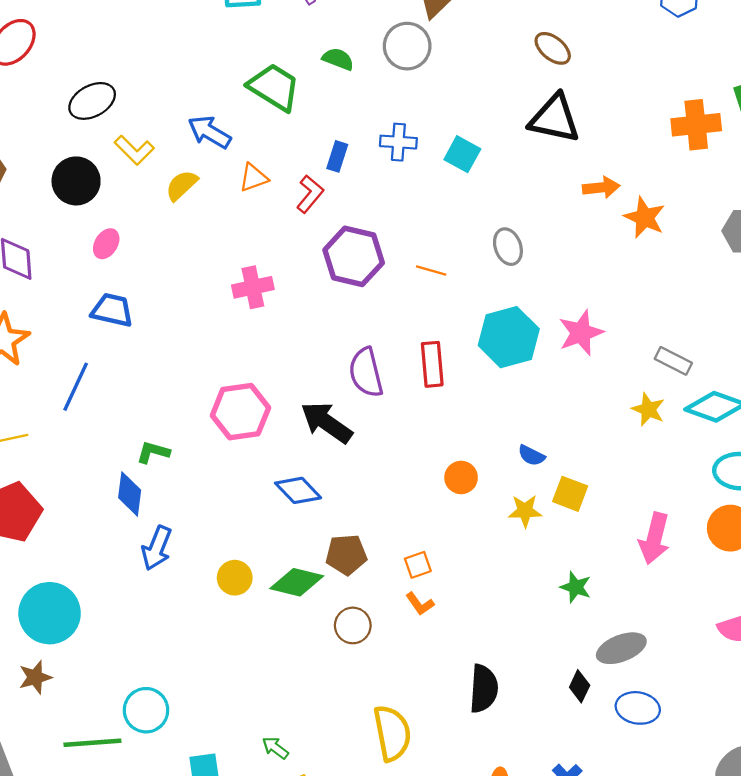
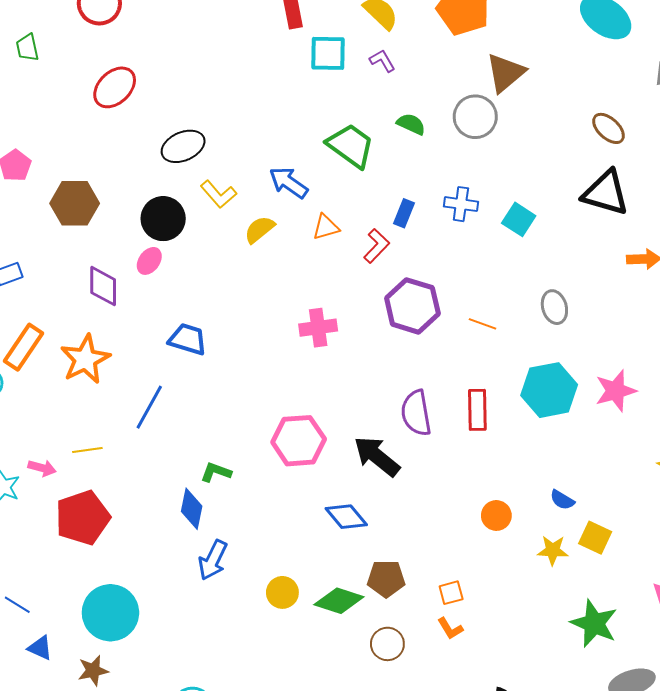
pink ellipse: (106, 244) -> (149, 261), moved
green star: (576, 587) -> (594, 623), size x1.6

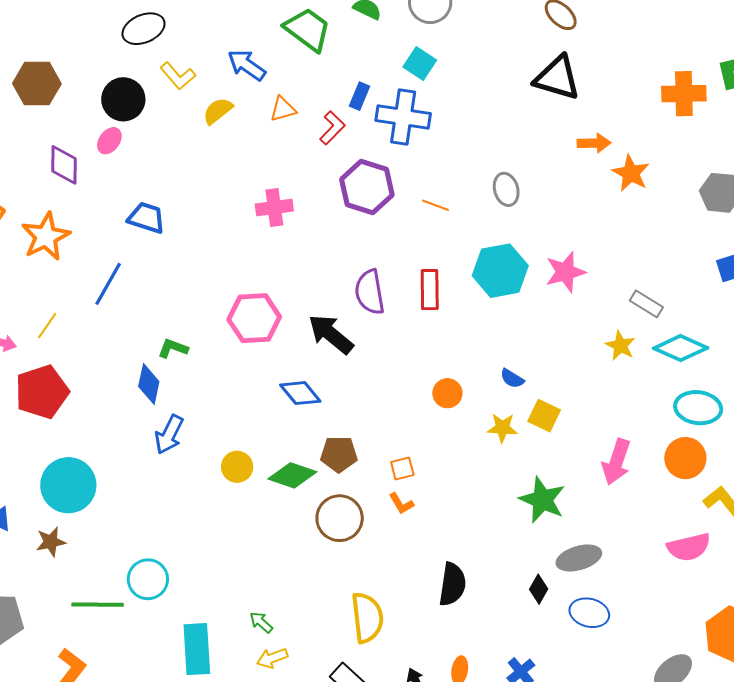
blue cross: (461, 204) -> (403, 117), moved, size x1.6
cyan square: (519, 219) -> (420, 64), moved
yellow line: (87, 450) -> (47, 326), turned -48
brown circle: (387, 644) -> (340, 518), size x1.4

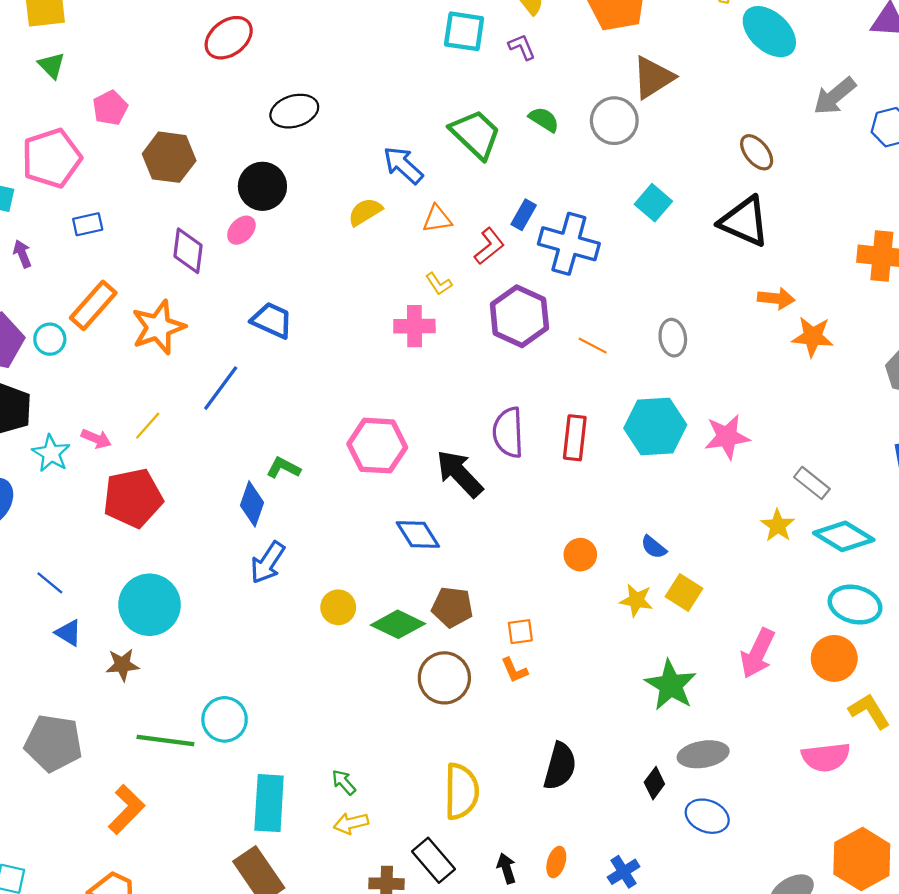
cyan square: (420, 64) -> (653, 203), moved
yellow L-shape: (178, 76) -> (439, 284), moved, size x0.7
orange star: (631, 173) -> (813, 337), turned -30

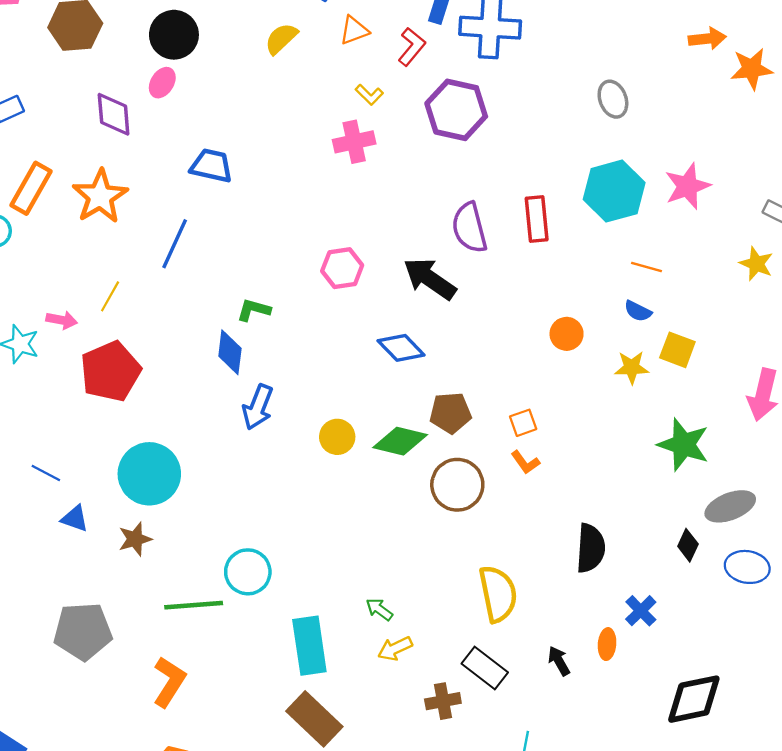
orange line: (593, 346) -> (647, 267), moved
pink hexagon: (377, 446) -> (342, 268), size x0.7
blue cross: (624, 872) -> (641, 611), moved

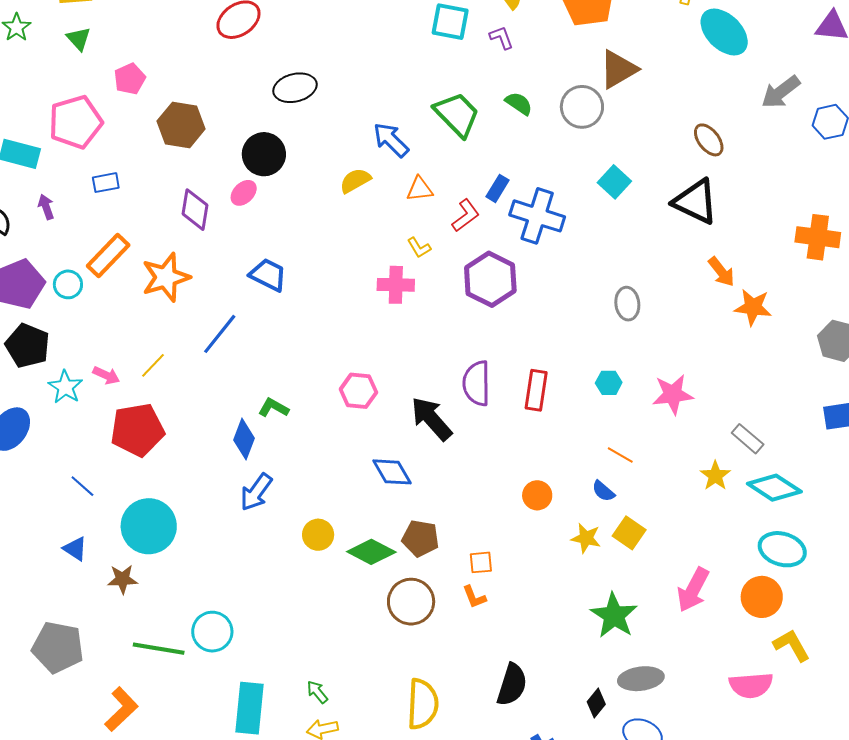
orange arrow: (707, 39) -> (721, 272), turned 44
cyan hexagon: (614, 191) -> (609, 383), size x0.5
blue line: (46, 473) -> (82, 486), moved

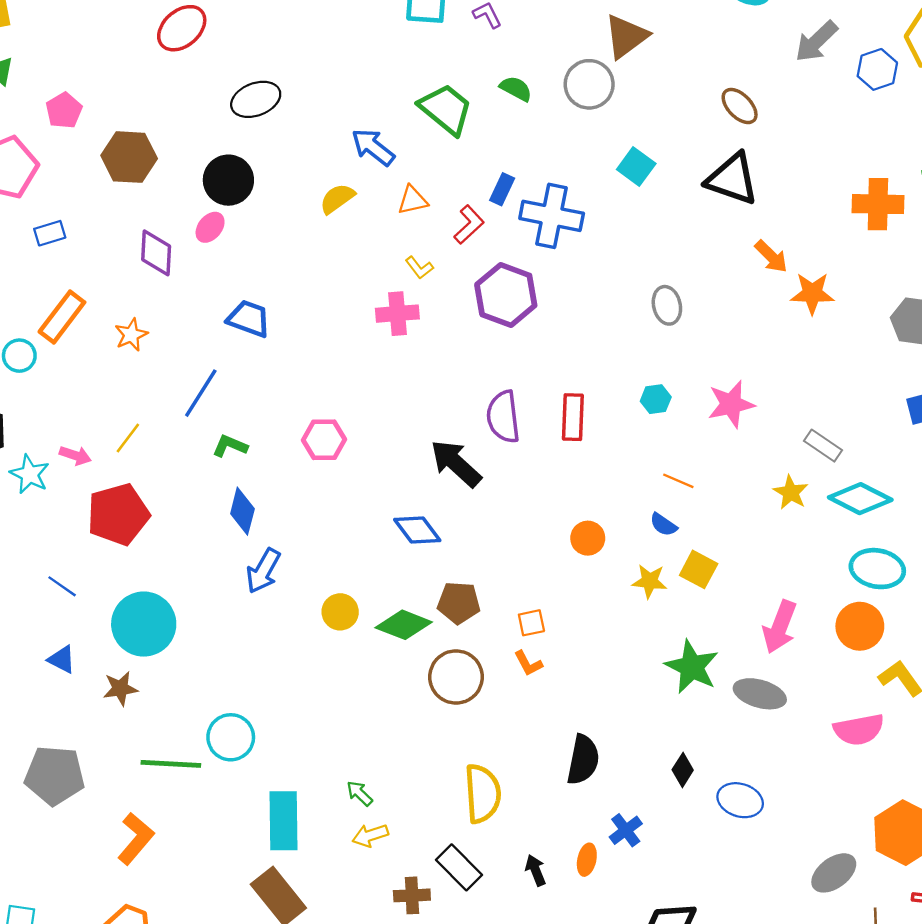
orange star: (166, 277) -> (131, 335), size x0.6
pink hexagon: (358, 391) -> (324, 440), moved
green L-shape: (273, 408) -> (230, 446), moved
gray ellipse: (641, 679) -> (760, 694), moved, turned 30

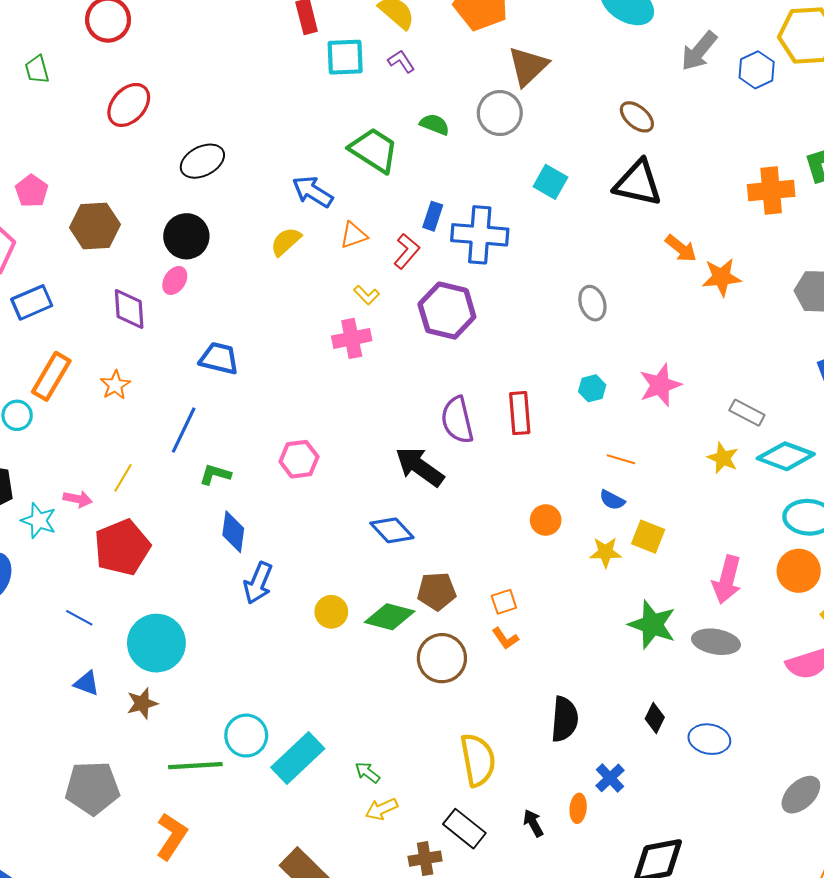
blue rectangle: (50, 233) -> (32, 302), size x1.4
cyan rectangle: (284, 821) -> (298, 758), moved, turned 54

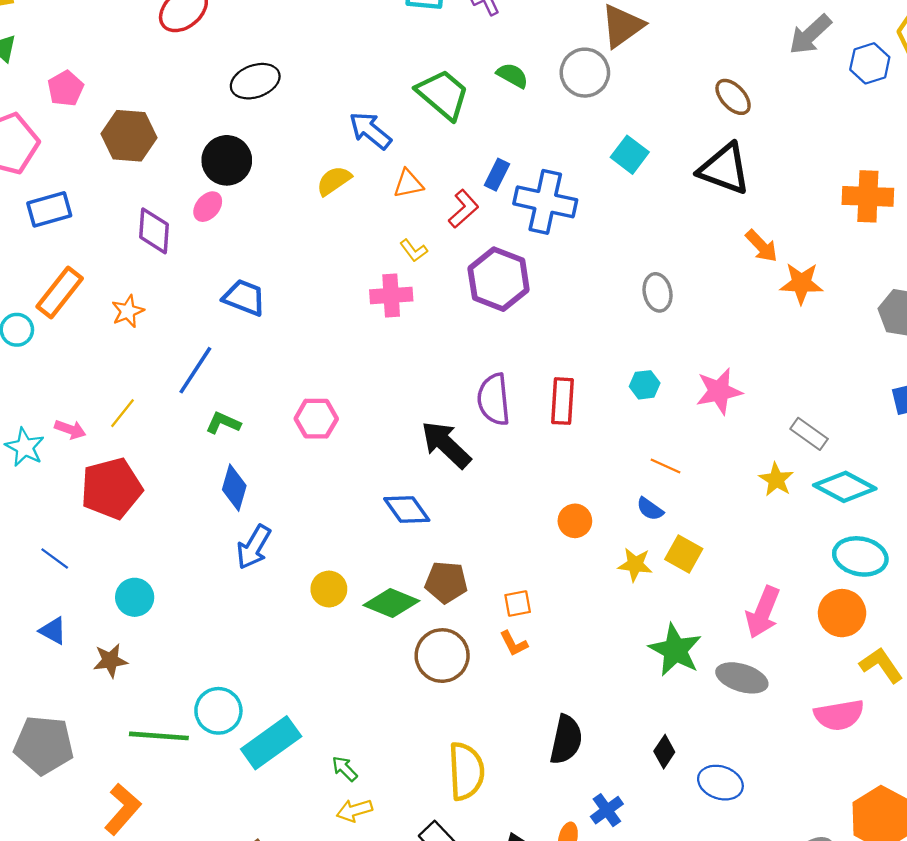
cyan circle: (156, 643) -> (135, 597), size x0.6

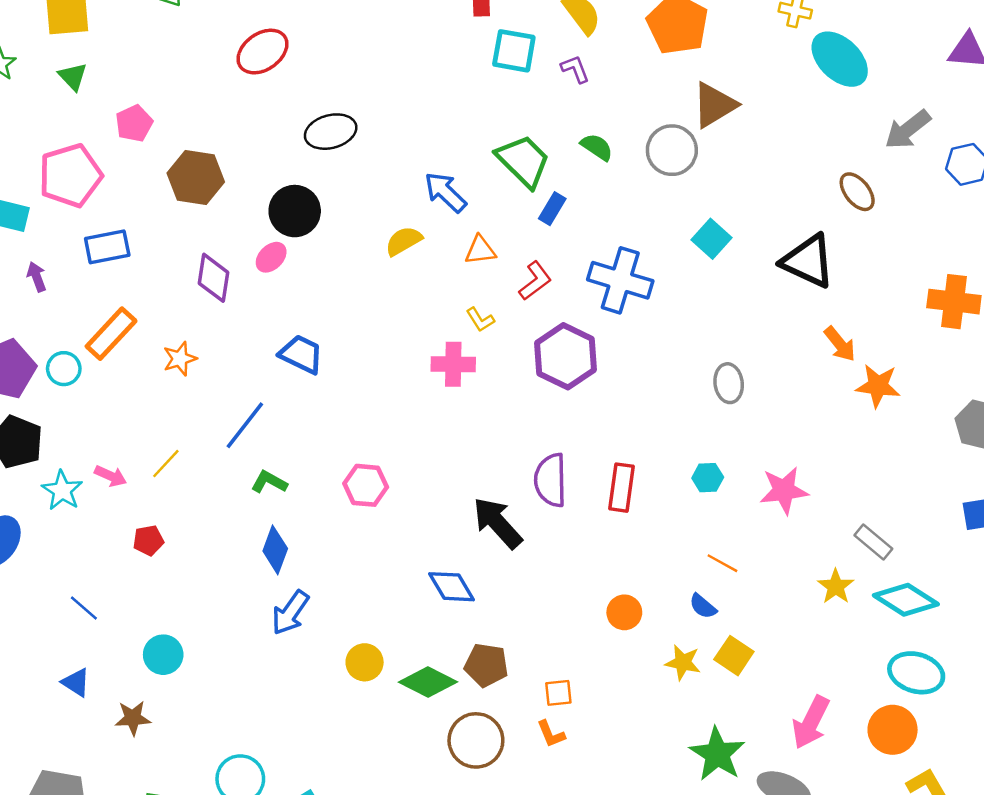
brown ellipse: (733, 97) -> (857, 192), moved
blue rectangle: (497, 175) -> (552, 209), moved
red pentagon: (111, 488) -> (148, 540), size x0.5

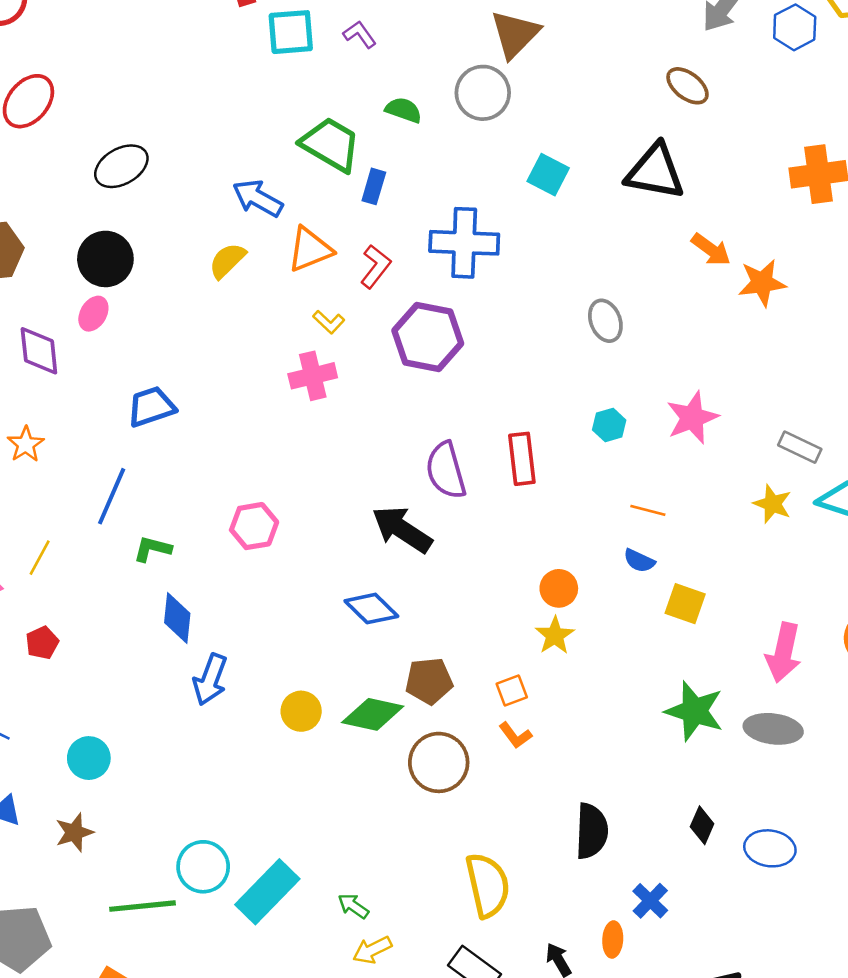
orange triangle: (480, 250) -> (310, 249), size x1.4
blue trapezoid: (301, 354) -> (151, 407), turned -30
yellow star: (683, 663) -> (555, 635), moved, turned -30

